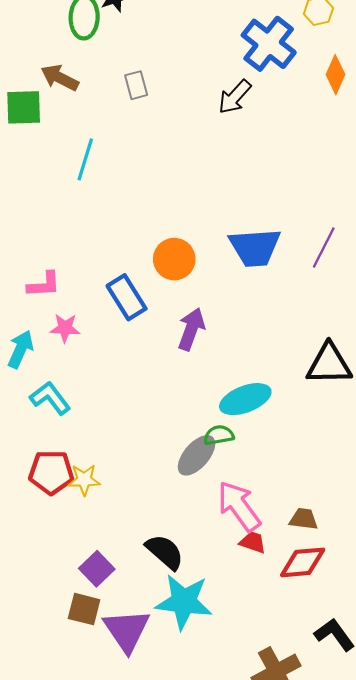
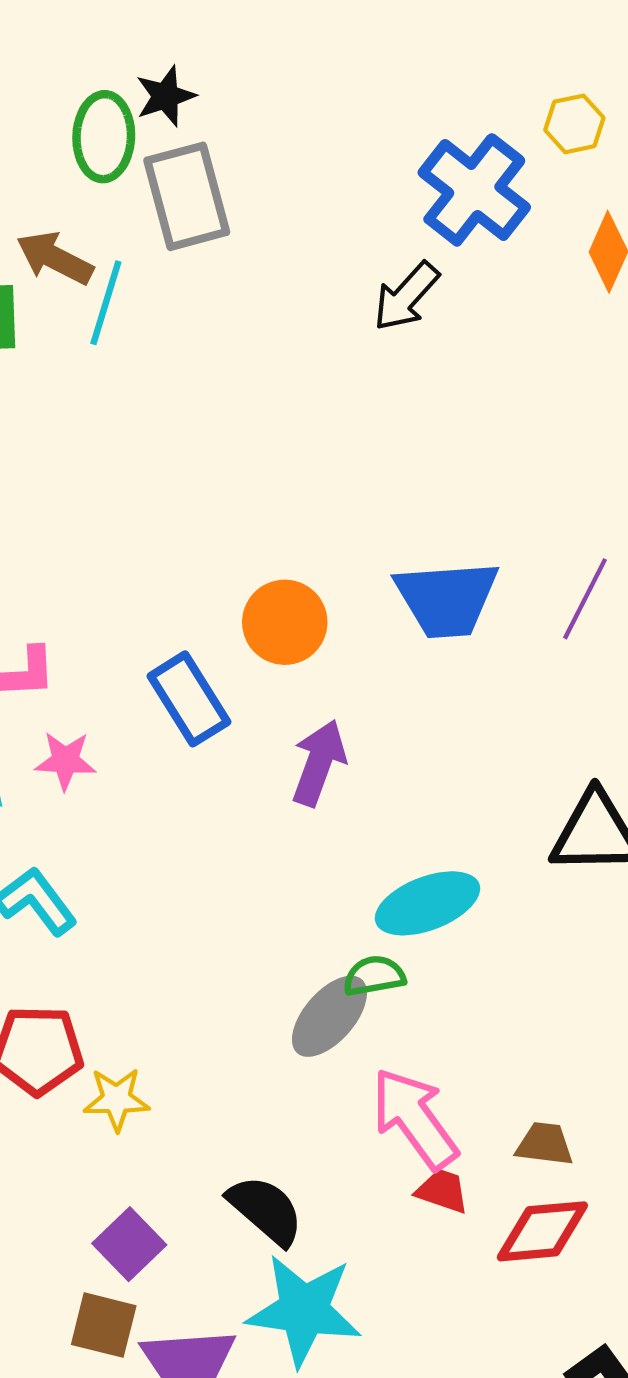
gray rectangle: (136, 85) -> (187, 196), moved, size x1.8
cyan line: (85, 159) -> (106, 303), moved
yellow star: (84, 480) -> (117, 1099), moved

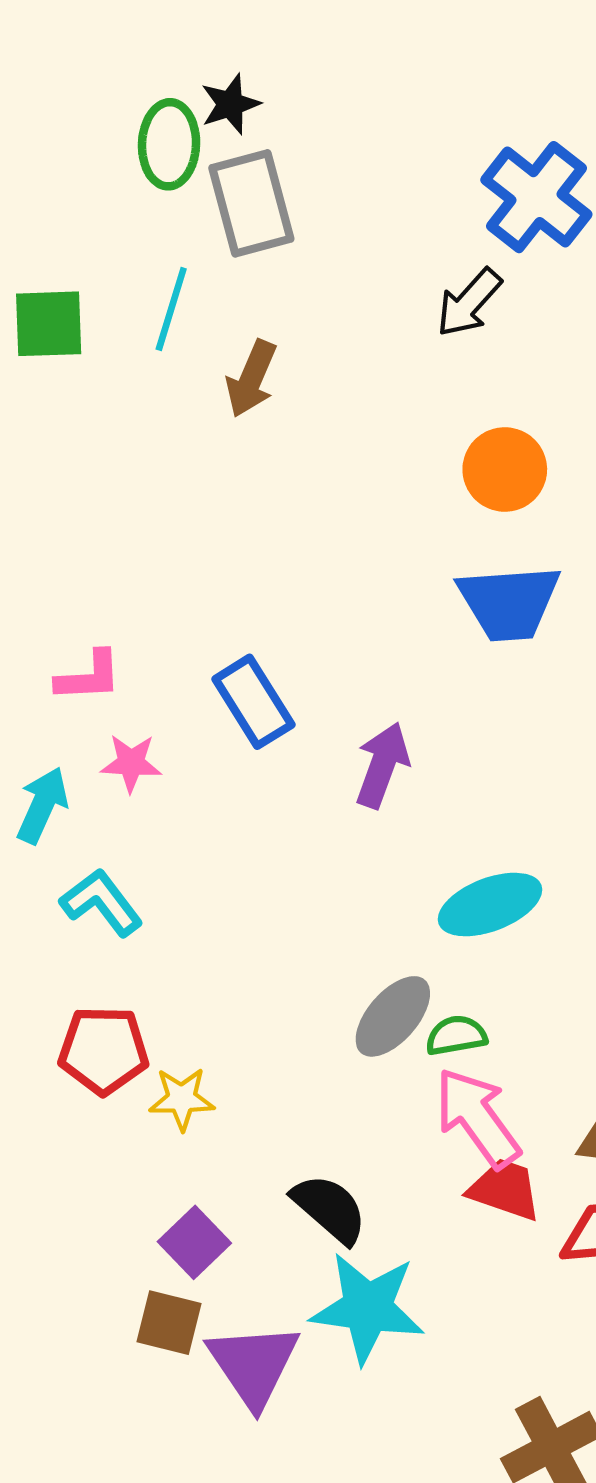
brown arrow: (55, 258) -> (251, 379), moved, turned -94
orange circle: (285, 622) -> (505, 469), moved
green semicircle: (374, 976) -> (456, 1035), moved
red trapezoid: (442, 1191) -> (505, 1190), size x1.4

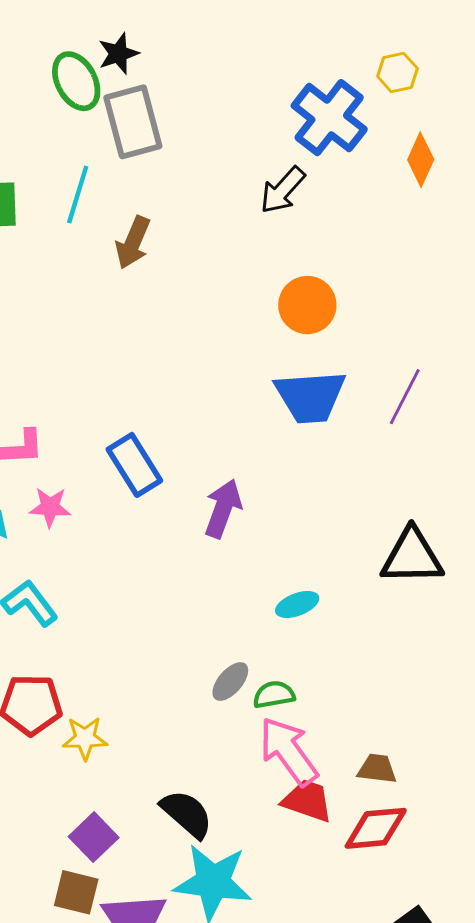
green ellipse: (169, 144) -> (76, 81), turned -30
cyan ellipse: (490, 905) -> (297, 604), size x0.6
gray ellipse: (393, 1016) -> (230, 682), size x0.7

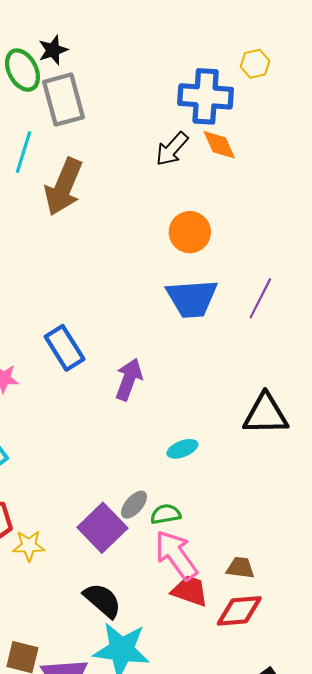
blue cross: (329, 118) -> (206, 96), turned -34
orange diamond: (421, 160) -> (219, 145), moved, turned -48
brown arrow: (133, 243) -> (64, 187), size x1.5
purple square: (94, 837) -> (102, 528), moved, size x1.4

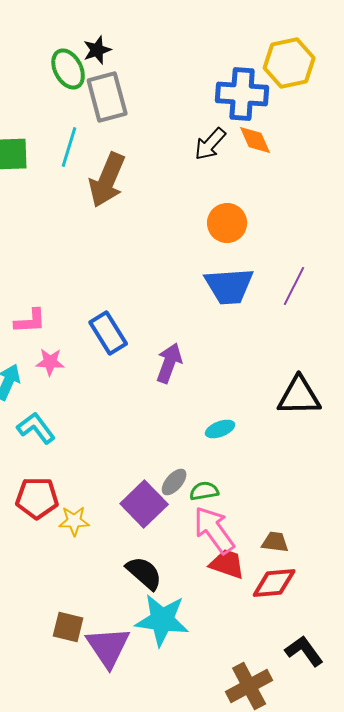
yellow hexagon: (255, 64) -> (289, 63), size x1.8

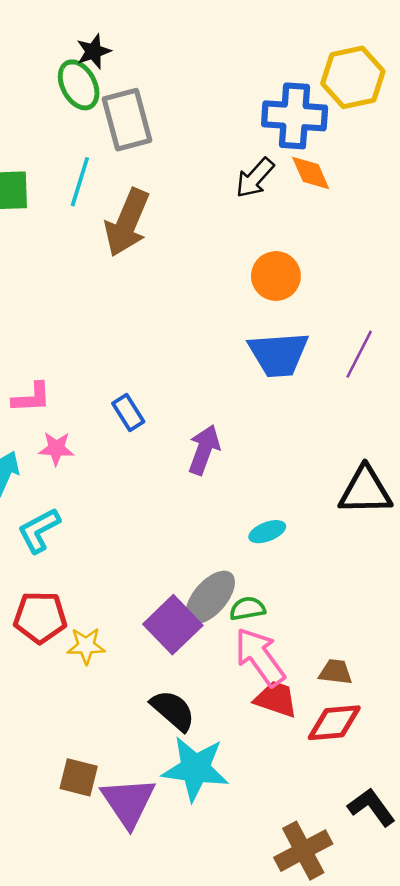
black star: (97, 50) -> (93, 51), moved
blue rectangle: (108, 333) -> (128, 413), size x0.7
cyan L-shape: (36, 428) -> (39, 530), turned -81
gray ellipse: (174, 482) -> (210, 597), size x1.6

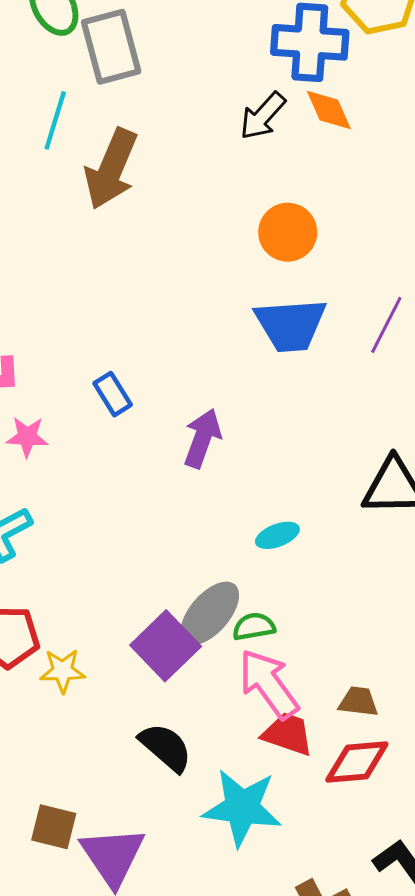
cyan star: (195, 769) -> (242, 808), moved

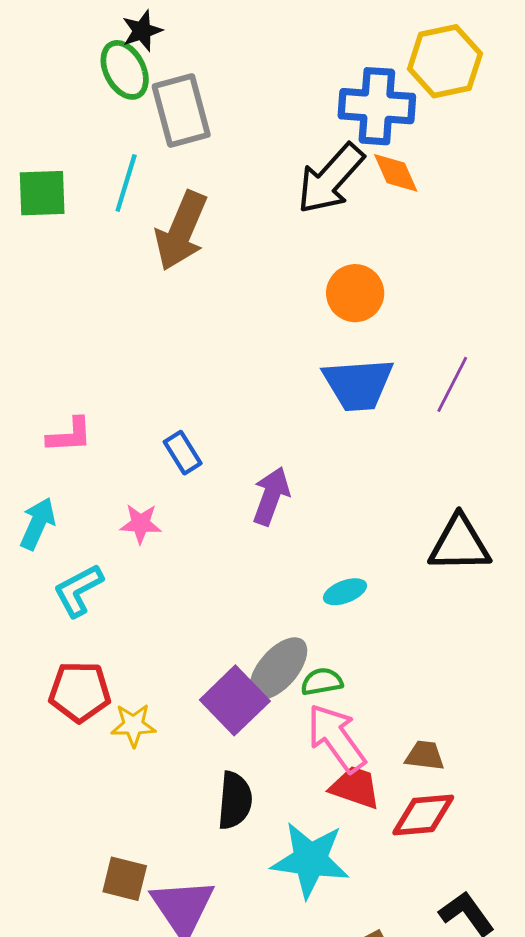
black arrow: (263, 116) -> (330, 179), size x1.5
pink star: (27, 437) -> (141, 524), moved
black semicircle: (166, 747) -> (235, 800), turned 54

